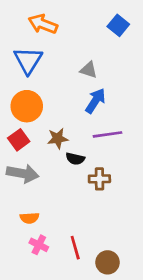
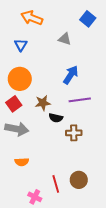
blue triangle: (28, 60) -> (21, 45), size x0.6
gray triangle: (89, 70) -> (65, 39), moved
pink cross: (39, 245) -> (35, 197), moved
brown circle: (108, 262) -> (79, 180), moved

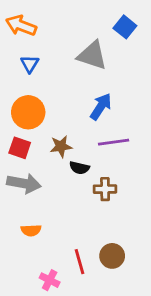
orange arrow: (32, 18) -> (21, 26), moved
gray triangle: (65, 39) -> (92, 55), size x1.6
red square: (14, 104) -> (20, 148), turned -35

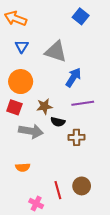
blue square: (125, 27) -> (81, 16), moved
gray triangle: (92, 55) -> (56, 52), moved
gray arrow: (24, 183) -> (31, 131), moved

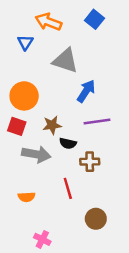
orange arrow: (15, 18) -> (48, 22), moved
blue triangle: (22, 46) -> (25, 42), moved
red line: (58, 190) -> (68, 188), moved

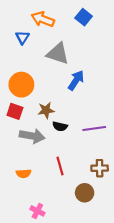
purple line: (97, 121) -> (94, 129), moved
brown cross: (90, 162) -> (100, 168), moved

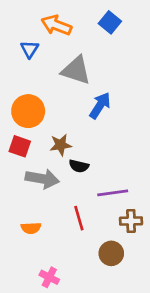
purple line: (94, 129) -> (113, 193), moved

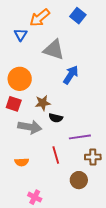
orange arrow: (56, 25) -> (40, 18), turned -60

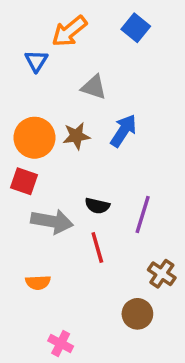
gray triangle: (54, 50) -> (94, 87), size x0.7
brown star: (43, 103) -> (76, 136), moved
purple line: (80, 137) -> (143, 214), moved, turned -65
red line: (56, 155) -> (97, 248), moved
brown cross: (93, 157) -> (162, 274), turned 35

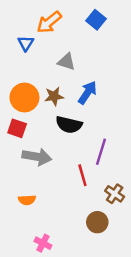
black semicircle: (97, 206) -> (69, 125), moved, size x1.5
red line: (97, 248) -> (82, 175), moved

